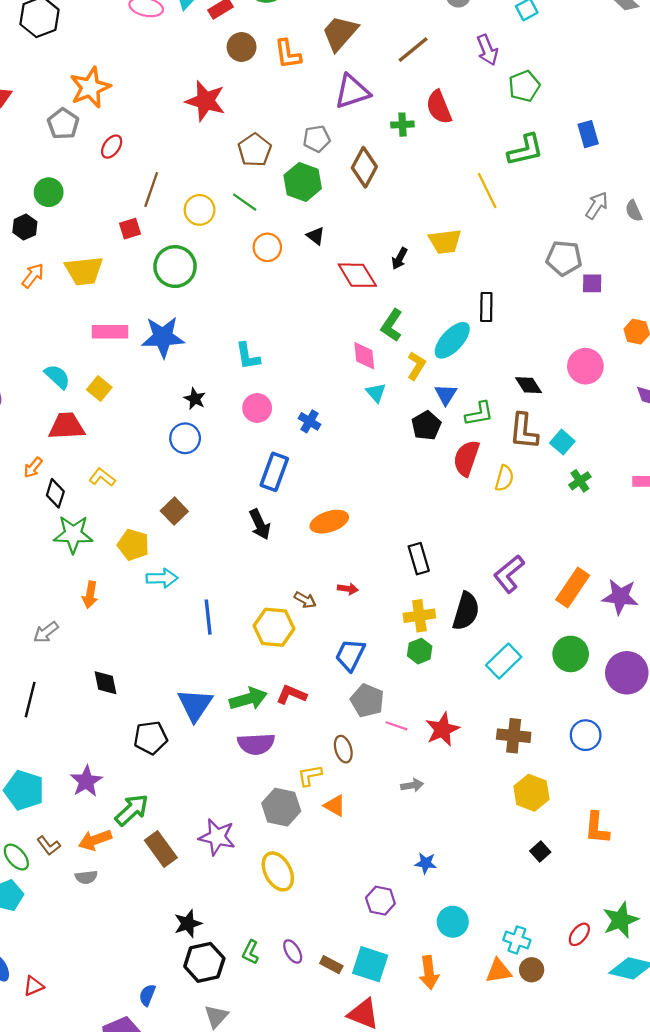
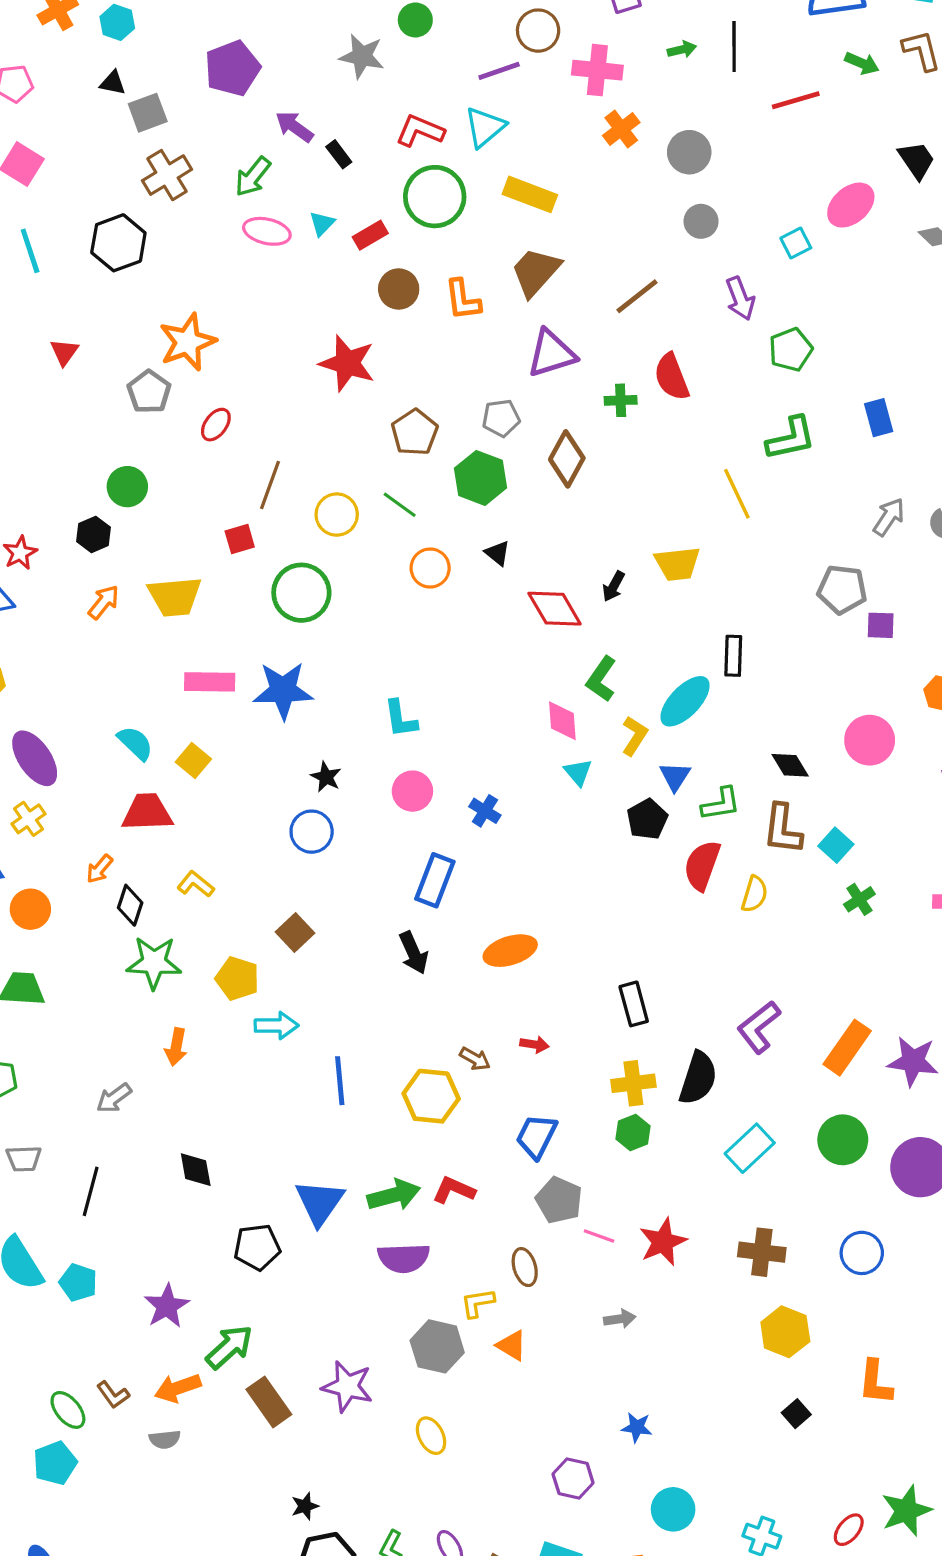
cyan pentagon: (24, 790) -> (78, 1282), moved, size x0.7
yellow ellipse: (278, 871) -> (431, 1436), size x0.7
black star: (188, 924) -> (305, 1506), size x0.7

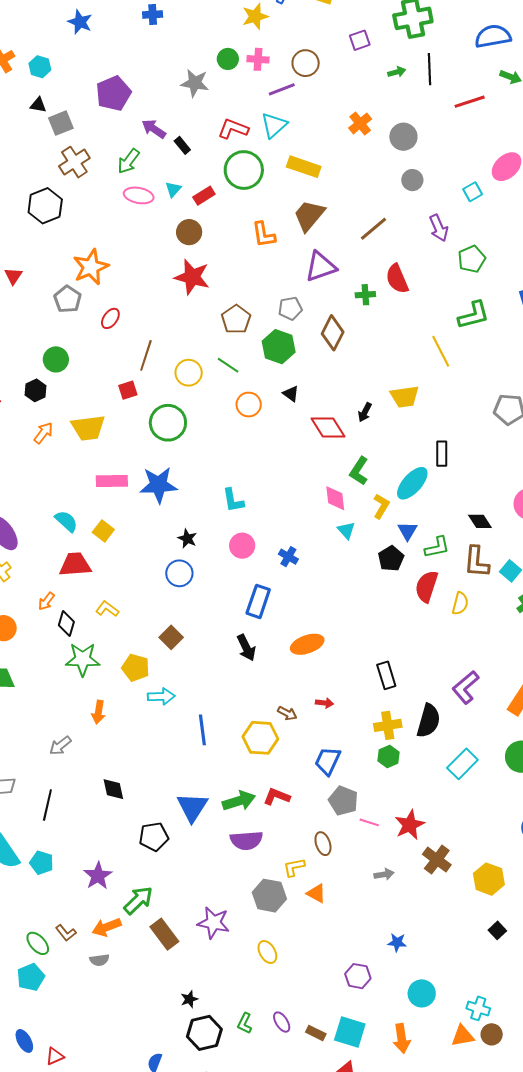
pink cross: (597, 70) -> (258, 59), moved, size x0.7
brown circle: (399, 289) -> (189, 232), moved
brown cross: (762, 1252) -> (437, 860), moved, turned 32

